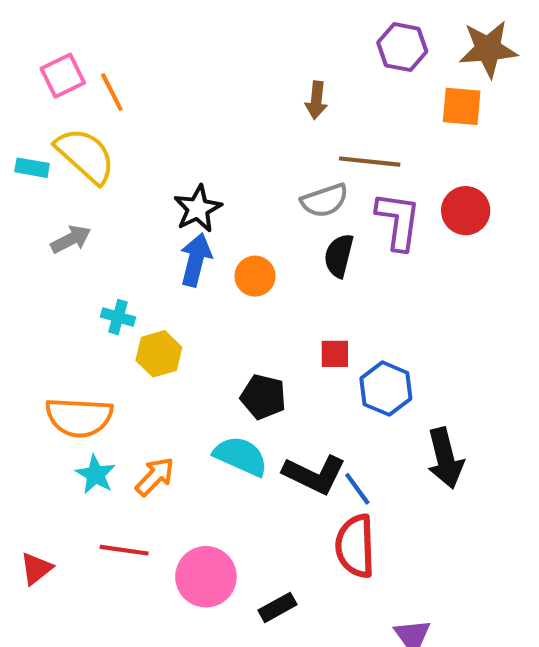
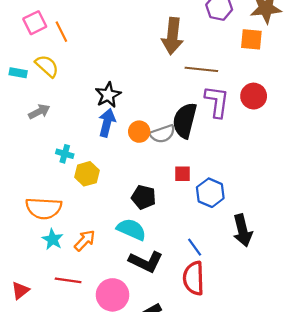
brown arrow: (316, 100) -> (173, 36), size x1.8
yellow semicircle: (85, 155) -> (47, 66), size x0.7
gray semicircle: (325, 200) -> (163, 134), moved
black semicircle: (339, 256) -> (185, 120), size x1.5
black L-shape: (314, 474) -> (146, 262), moved

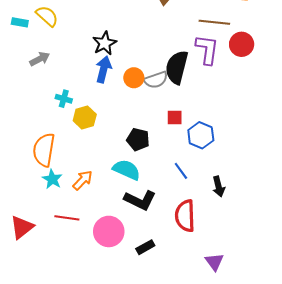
brown line: (201, 69) -> (214, 22), moved
orange semicircle: (44, 208) -> (44, 150), turned 96
black arrow: (242, 230) -> (219, 186), moved, size x0.7
blue line: (195, 247) -> (181, 171), moved
red triangle: (20, 290) -> (22, 227), size x1.4

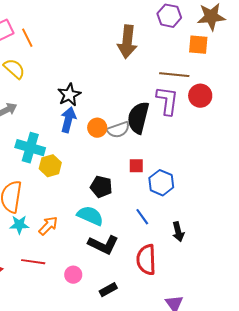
cyan cross: (64, 99) -> (30, 148), size x1.8
cyan star: (52, 179) -> (19, 225), turned -30
pink circle: (109, 231) -> (73, 275), size x0.6

